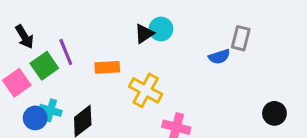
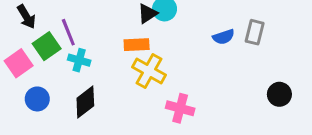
gray rectangle: (241, 38) -> (255, 32), moved
orange rectangle: (107, 67) -> (137, 45), moved
cyan cross: (50, 110) -> (79, 60), moved

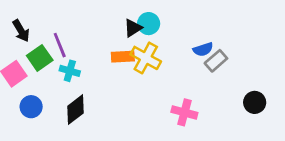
gray rectangle: (255, 32) -> (216, 61), moved, turned 35
yellow cross: (149, 71) -> (146, 58), moved
pink cross: (180, 108) -> (184, 112), moved

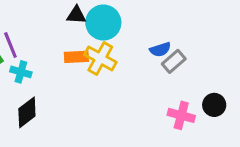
cyan circle: (149, 24) -> (103, 22), size x1.5
black triangle: (133, 28) -> (76, 15), moved, turned 36
pink cross: (184, 112) -> (181, 115), moved

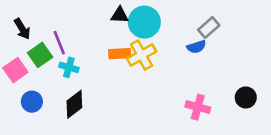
yellow cross: (100, 58) -> (142, 55), turned 32
gray rectangle: (174, 61) -> (209, 28), moved
pink cross: (181, 115) -> (198, 107), moved

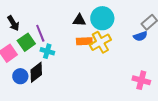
black triangle: (120, 15) -> (79, 20), moved
black diamond: (74, 104) -> (36, 72), moved

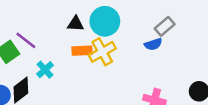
purple line: (40, 33) -> (26, 40), turned -30
cyan cross: (47, 51) -> (45, 70), moved, turned 32

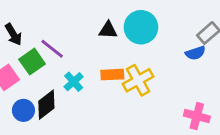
orange rectangle: (82, 51) -> (112, 75), moved
yellow cross: (102, 52) -> (138, 80), moved

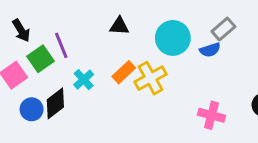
cyan circle: (141, 27) -> (173, 38), moved
purple line: (52, 49) -> (61, 45), turned 30
orange rectangle: (112, 75) -> (124, 72), turned -40

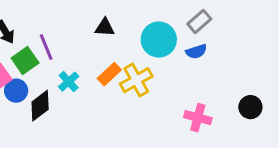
gray rectangle: (223, 29) -> (199, 21), moved
blue circle: (32, 109) -> (16, 91), moved

